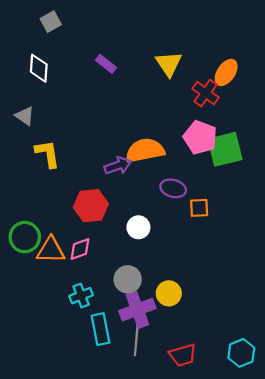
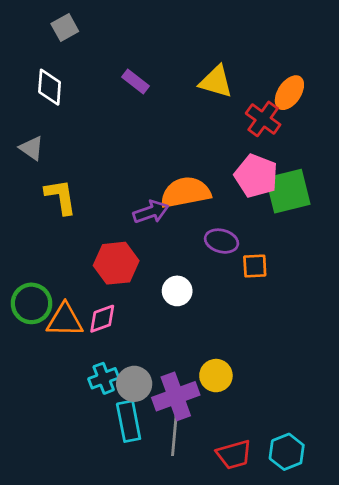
yellow triangle: (169, 64) -> (216, 82), turned -40
gray circle: (128, 279) -> (134, 384), moved
cyan hexagon: (241, 353) -> (287, 452), moved

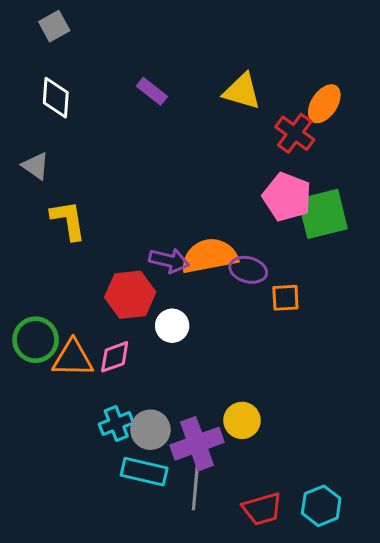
gray square: (65, 27) -> (54, 26), moved
orange semicircle: (185, 192) -> (209, 256), moved
purple arrow: (151, 212) -> (169, 261), moved, turned 32
white circle: (177, 291) -> (172, 326), moved
cyan rectangle: (129, 421) -> (144, 472), turned -66

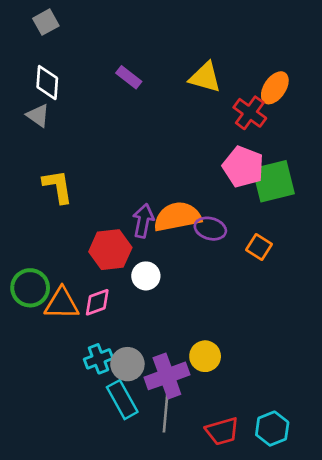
gray triangle: (36, 166) -> (38, 115), moved
purple arrow: (169, 261) -> (143, 221), turned -92
orange square: (285, 298) -> (259, 247), moved, turned 35
cyan rectangle: (144, 472) -> (122, 400), turned 48

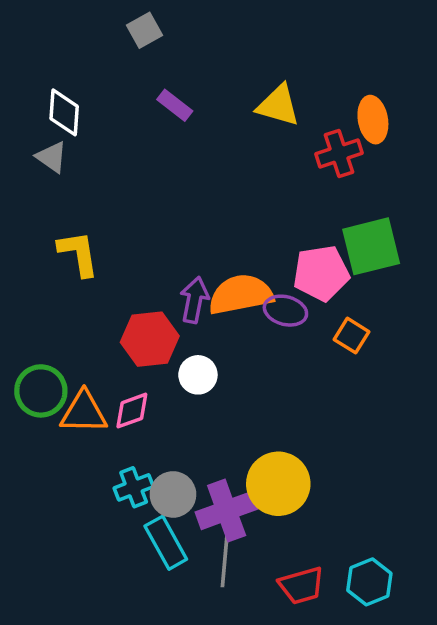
gray square: (46, 22) -> (144, 30), moved
orange ellipse: (275, 88) -> (373, 120), turned -44
red cross: (250, 113) -> (339, 153), turned 36
pink pentagon: (243, 167) -> (321, 273), moved, turned -30
yellow circle: (205, 356) -> (278, 484), size x1.5

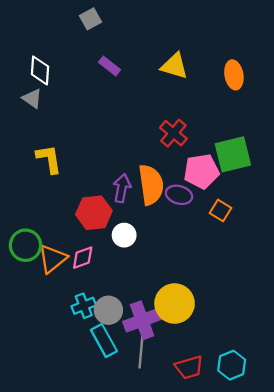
red cross: (339, 153) -> (173, 133), moved, turned -32
orange semicircle: (241, 295) -> (151, 185), turned 93
orange triangle: (84, 412) -> (52, 259), turned -40

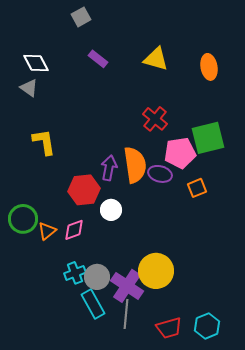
white diamond: (40, 70) -> (36, 63), turned -32
orange square: (220, 210) -> (197, 188), turned 36
orange triangle: (52, 259) -> (47, 231), size x0.7
purple cross: (142, 320) -> (127, 286), turned -36

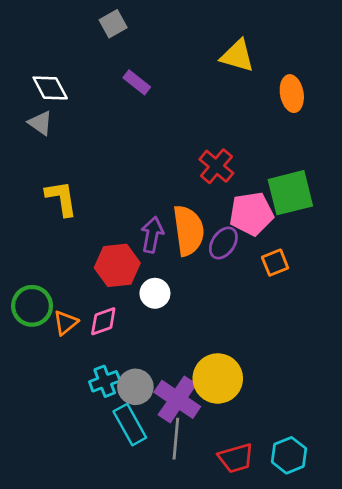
yellow triangle: (156, 59) -> (237, 56), moved
purple ellipse: (160, 174) -> (223, 243), turned -70

